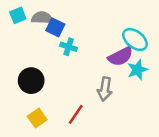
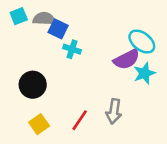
gray arrow: (105, 89) -> (114, 111), moved

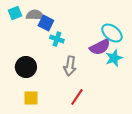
gray arrow: (114, 111) -> (70, 66), moved
red line: (80, 120) -> (77, 97), moved
yellow square: (39, 124) -> (31, 98), turned 35

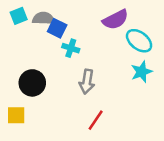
purple semicircle: (100, 47) -> (115, 20), moved
yellow square: (31, 98) -> (16, 115), moved

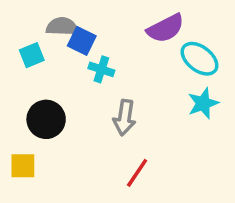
cyan square: (19, 16) -> (32, 55), moved

